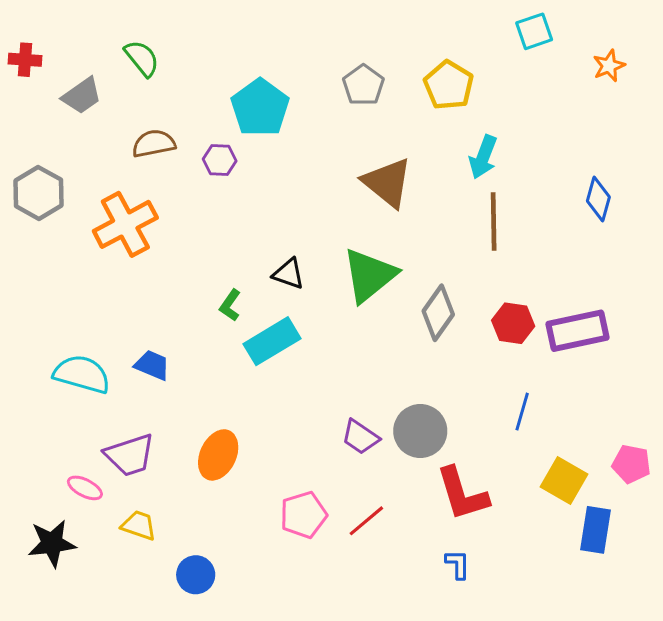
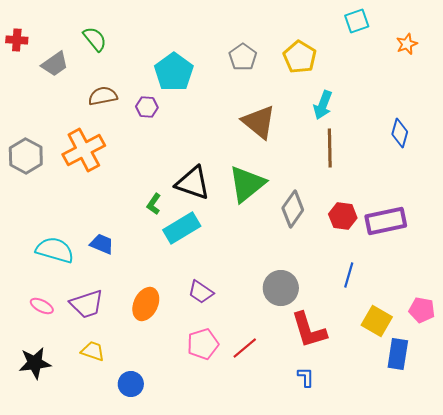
gray hexagon: (38, 193) -> (26, 156), moved
black triangle: (289, 274) -> (193, 183), size x1.6
purple trapezoid: (360, 437) -> (201, 292), moved
pink ellipse: (85, 488) -> (42, 306), moved

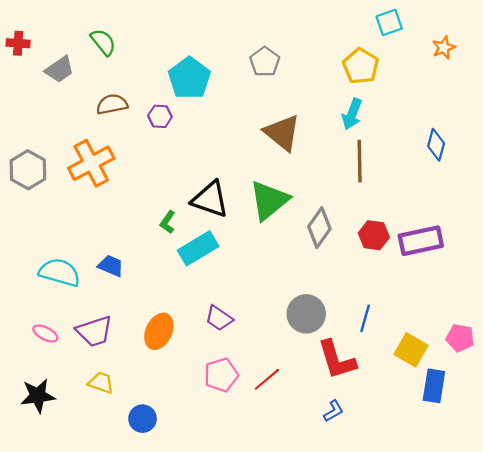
yellow pentagon: (300, 57) -> (361, 66), moved
blue line: (349, 275) -> (365, 318), moved
blue L-shape: (306, 377) -> (333, 411), turned 60

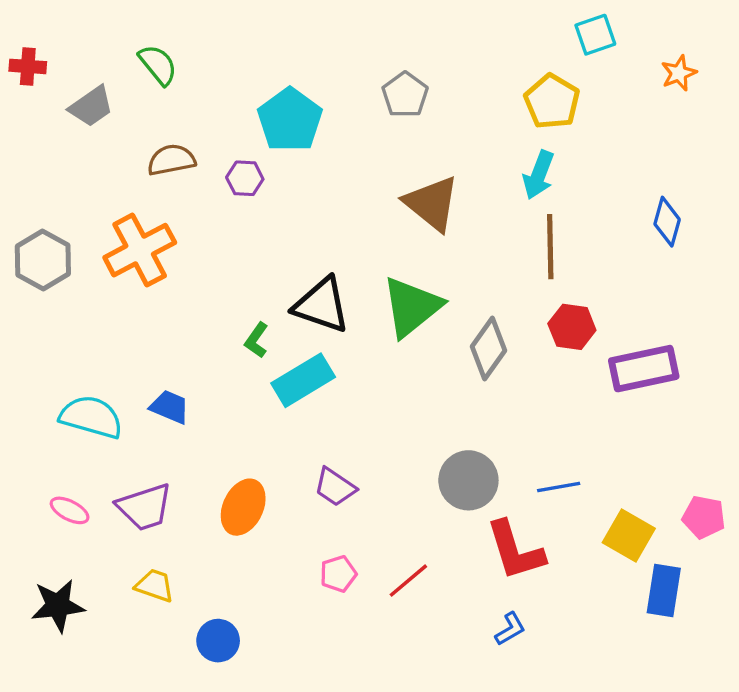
red hexagon: (374, 235) -> (572, 327), moved
blue line: (365, 318) -> (559, 487), turned 64
pink pentagon: (221, 375) -> (338, 574), size x0.7

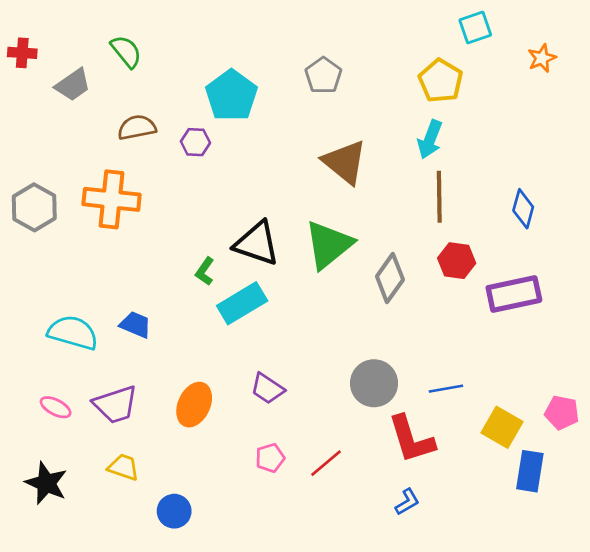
blue diamond: (667, 222) -> (523, 209), moved
orange cross: (140, 250) -> (112, 199), turned 34
black star: (58, 606) -> (46, 483), turned 30

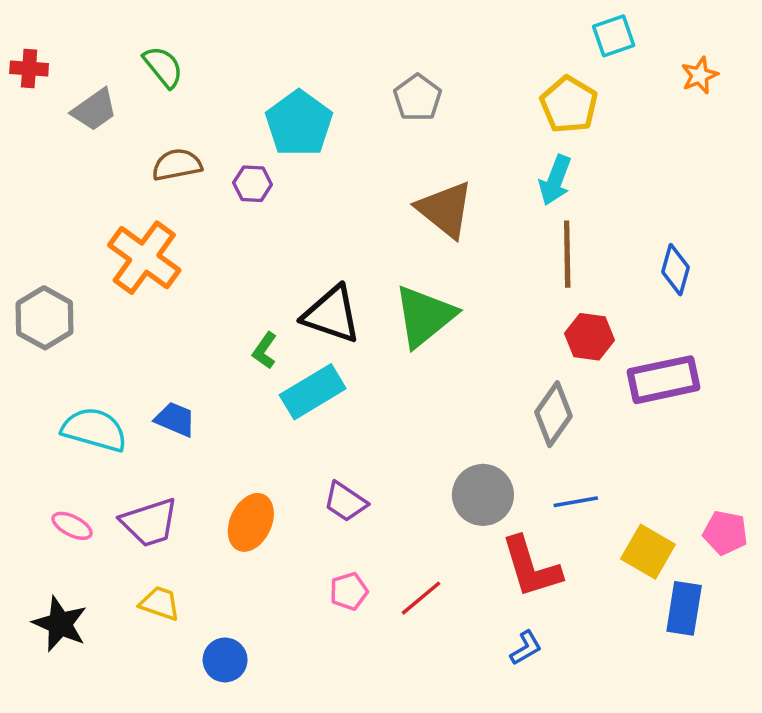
orange cross: (112, 199) -> (144, 258), turned 30
gray hexagon: (34, 207) -> (45, 318), moved
gray diamond: (390, 278) -> (553, 414), moved

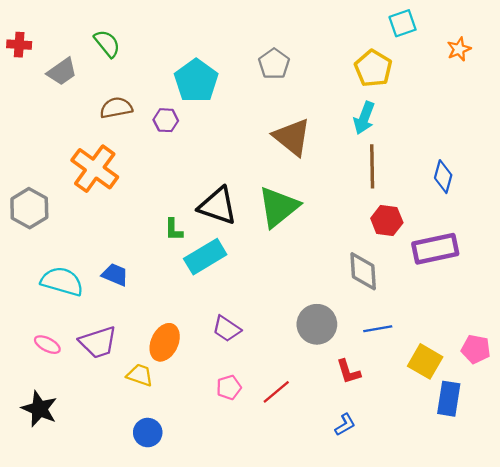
green L-shape: (265, 350) -> (174, 230), turned -35
gray diamond: (553, 414) -> (363, 271), turned -39
red L-shape: (531, 567) -> (348, 372), size x0.6
yellow trapezoid: (160, 603) -> (140, 375), moved

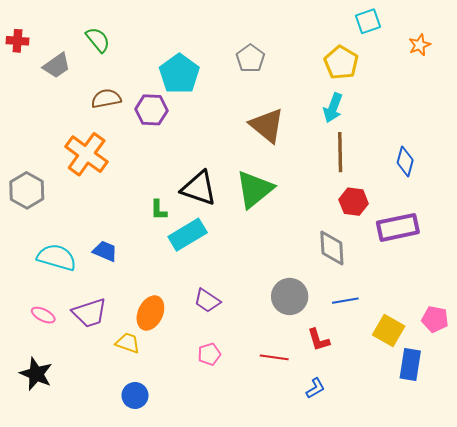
purple hexagon: (166, 120) -> (151, 110), size x1.4
red line: (276, 392) -> (274, 357), moved, turned 48

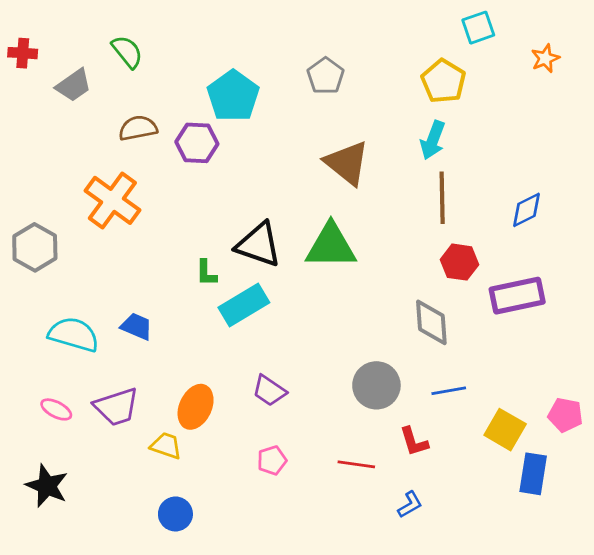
blue diamond: (405, 161) -> (527, 210), turned 48
green triangle: (255, 189) -> (331, 246), turned 39

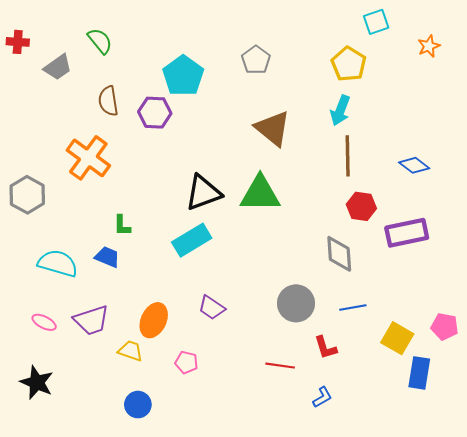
brown semicircle: (138, 128) -> (108, 101), turned -88
blue diamond: (527, 210) -> (414, 165), turned 64
black triangle: (259, 245) -> (203, 193), turned -39
green L-shape: (206, 273) -> (122, 225), moved
pink pentagon: (272, 460) -> (186, 362), moved, turned 30

